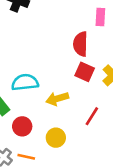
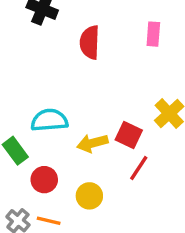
red semicircle: (81, 44) -> (90, 42), moved
red square: (85, 72) -> (129, 135), moved

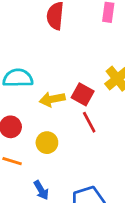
red line: (139, 168) -> (89, 122), turned -65

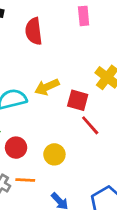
yellow arrow: (52, 99) -> (47, 87), moved

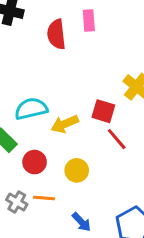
pink rectangle: (84, 16) -> (89, 21), moved
yellow arrow: (47, 87) -> (65, 124), moved

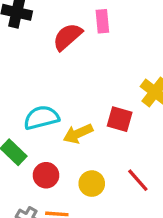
red semicircle: (56, 34) -> (67, 37), turned 56
red line: (117, 139) -> (138, 180), moved

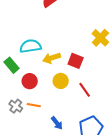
red square: (120, 119) -> (76, 61), moved
yellow circle: (92, 184) -> (61, 81), moved

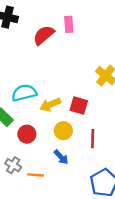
red line: (85, 90) -> (93, 139), turned 42
orange line: (34, 105) -> (35, 175), moved
blue arrow: (57, 123) -> (61, 157), moved

